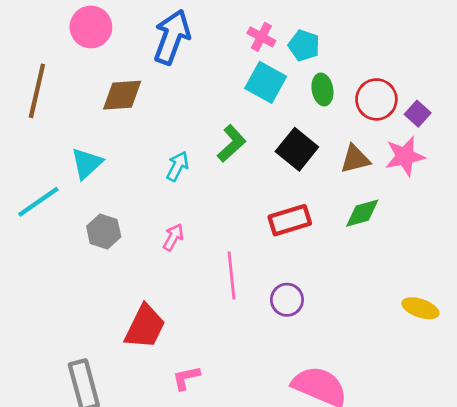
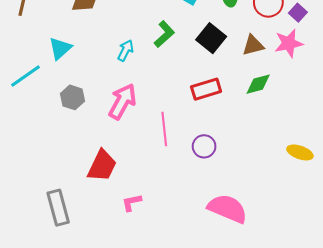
pink arrow: (173, 237) -> (122, 101), size x1.8

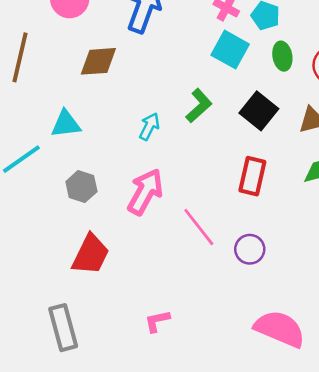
cyan triangle: (60, 48) -> (66, 124), turned 35
red rectangle: (206, 89) -> (252, 176), turned -60
pink line: (164, 129) -> (199, 227), turned -32
red trapezoid: (102, 166) -> (91, 254), moved

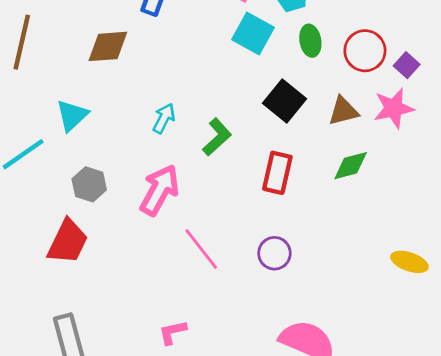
green L-shape: (199, 106) -> (217, 137), moved
cyan triangle: (66, 124) -> (72, 115), turned -36
pink line: (199, 227) -> (201, 249), moved
red trapezoid: (91, 254) -> (68, 242), moved

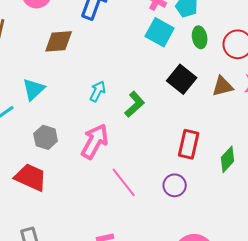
green diamond: (351, 166) -> (228, 159), moved, turned -32
red rectangle: (277, 173) -> (189, 144), moved
red trapezoid: (68, 242) -> (31, 177), turned -92

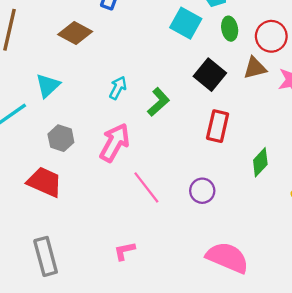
brown diamond: (59, 41) -> (75, 33), turned 32
brown triangle: (223, 86) -> (255, 68), moved
red rectangle: (189, 144) -> (218, 126), moved

